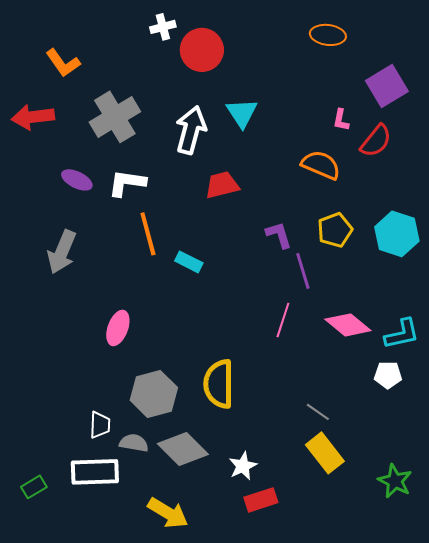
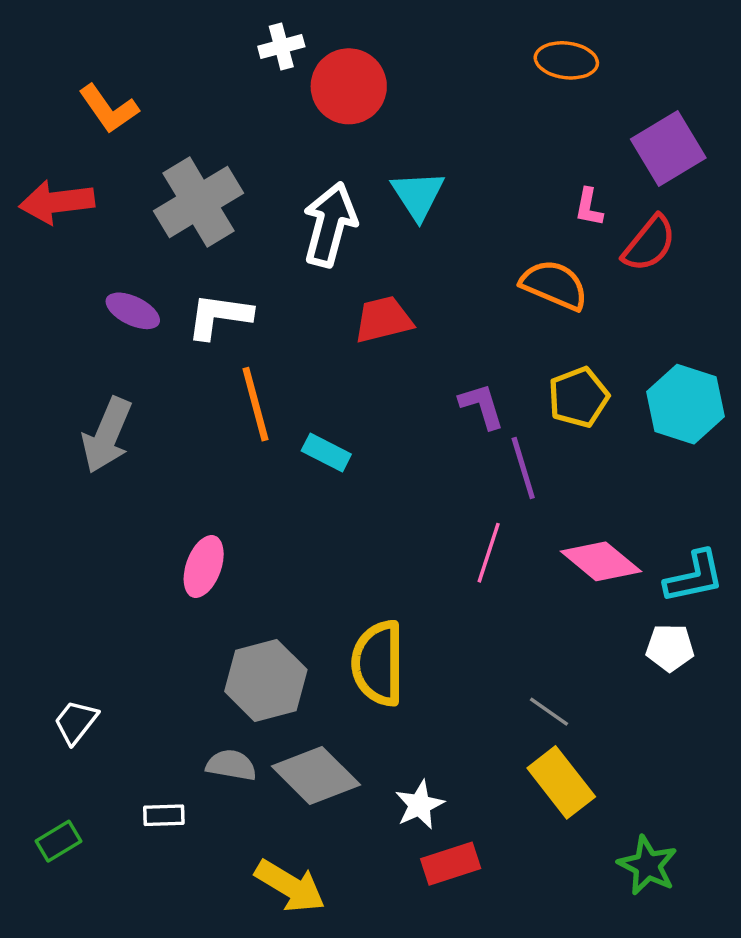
white trapezoid: (100, 425) -> (76, 722), moved, turned -144
white rectangle: (95, 472) -> (164, 815), size x0.5
green star: (395, 481) -> (648, 865), moved

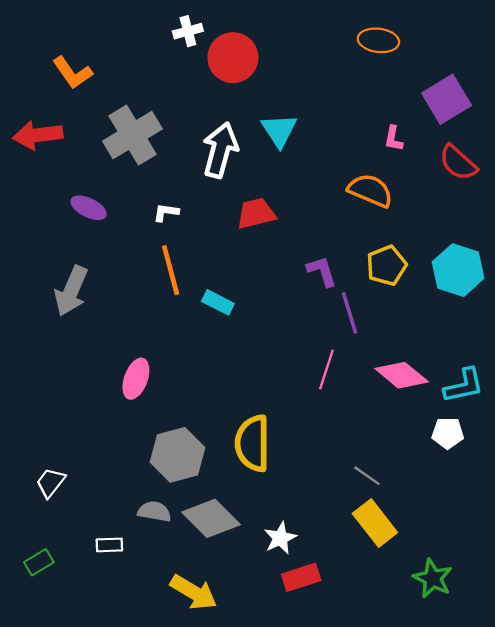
red semicircle: (649, 243) -> (458, 163), moved, turned 93
white L-shape: (219, 316) -> (166, 212), moved, size x0.6

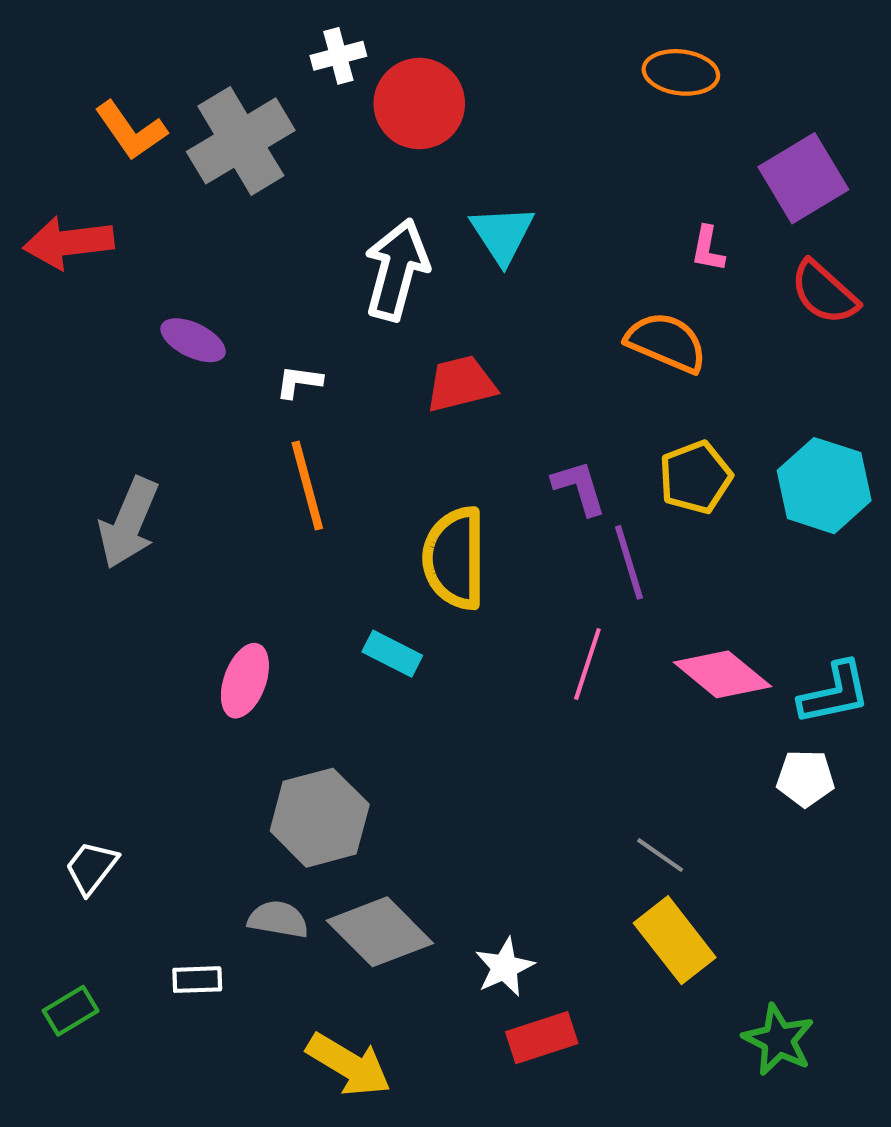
gray cross: (132, 135) -> (241, 141), moved
purple ellipse: (89, 208) -> (193, 340), moved
cyan rectangle: (218, 302) -> (392, 654), moved
yellow semicircle: (253, 443) -> (455, 558), moved

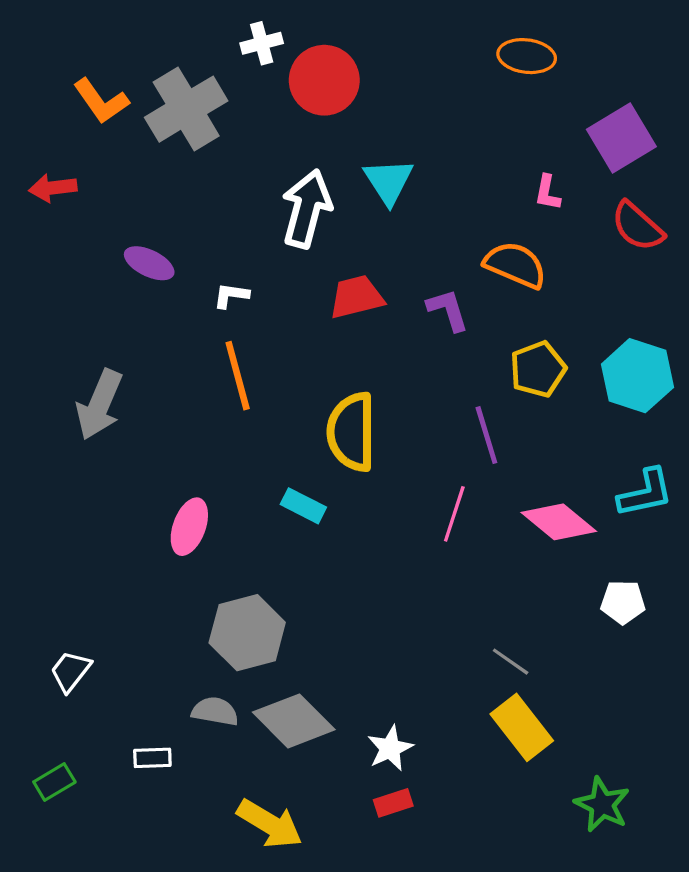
red arrow: (68, 243) -> (53, 188), size x0.7
purple L-shape: (579, 488) -> (448, 310), moved
cyan L-shape: (835, 693) -> (645, 493), moved
red rectangle: (542, 1038) -> (393, 803), moved, size x0.7

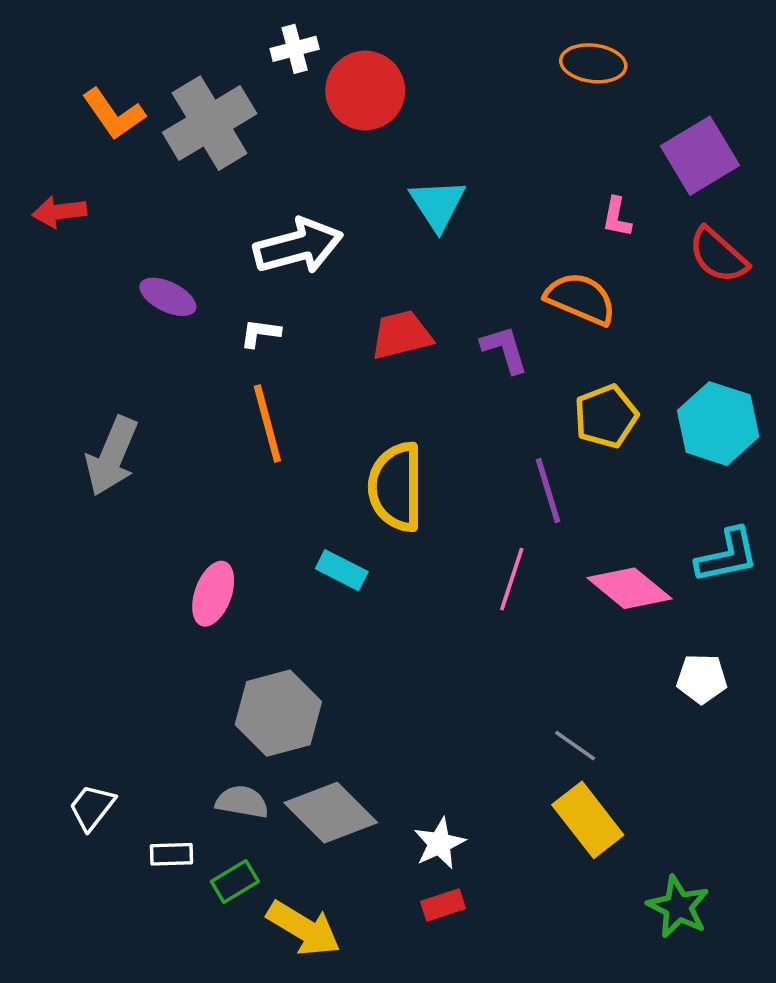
white arrow: (307, 209) -> (298, 246), moved, turned 60
white trapezoid: (71, 671) -> (92, 807), moved
green rectangle: (54, 782) -> (235, 881), moved

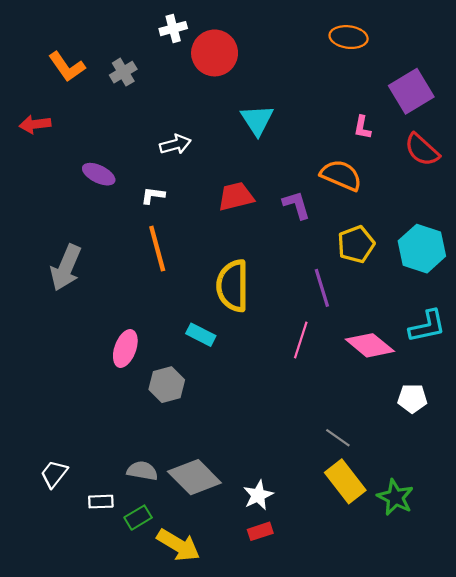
gray cross: (210, 123) -> (123, 72), size x0.5
white arrow: (298, 246) -> (175, 144), size x0.6
gray hexagon: (278, 713) -> (167, 385), moved, size x0.7
green star: (678, 907) -> (395, 497), moved

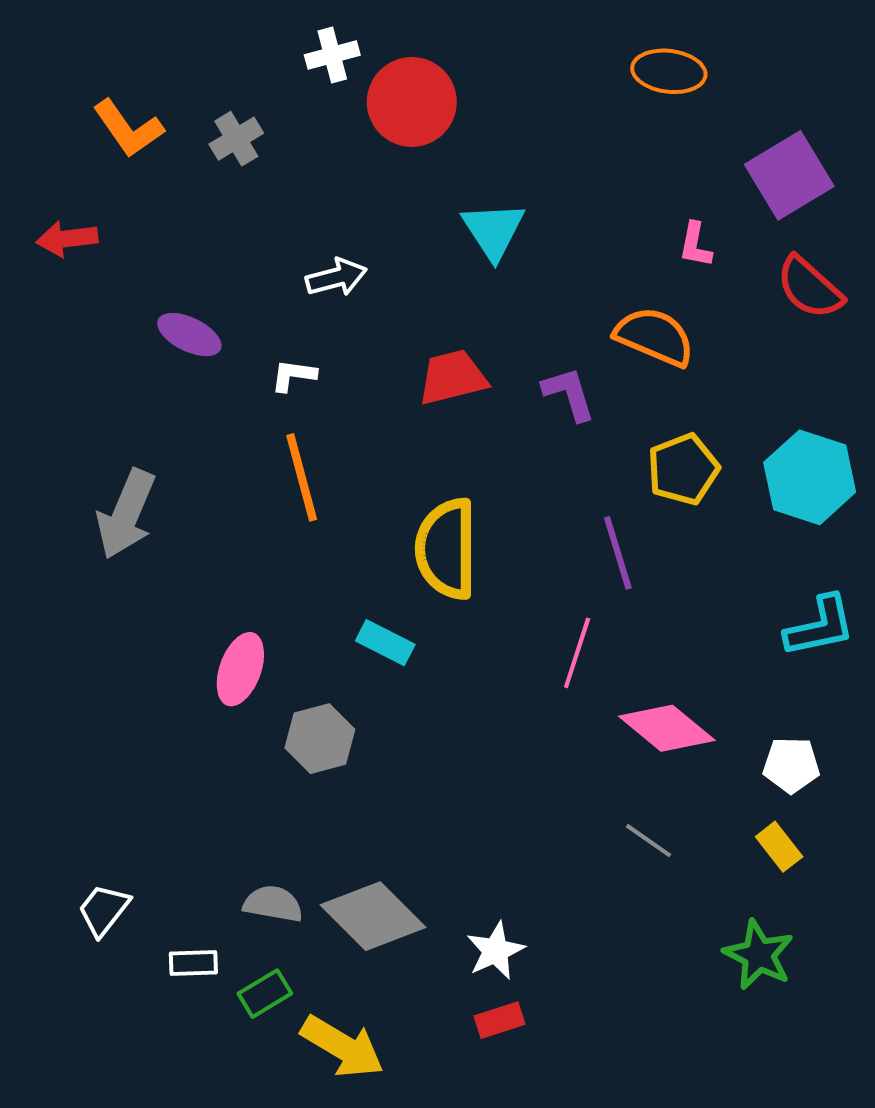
pink diamond: (370, 345) -> (667, 728), moved
yellow rectangle: (345, 481) -> (779, 847), moved, size x0.6

